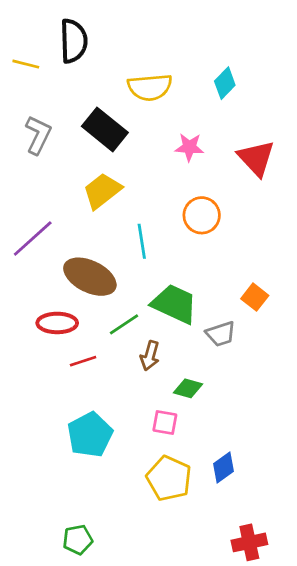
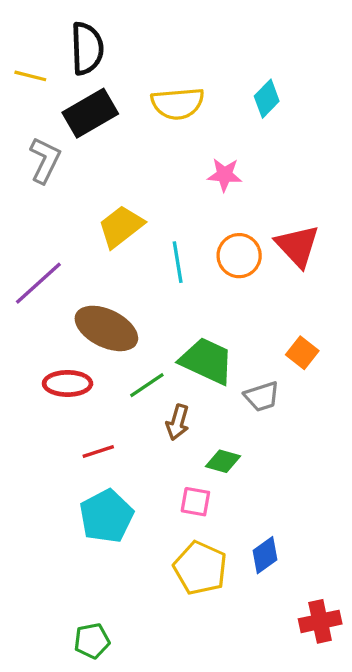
black rectangle: (105, 129) -> (90, 113), moved, turned -69
red triangle: (256, 158) -> (297, 246), moved
cyan line: (142, 241) -> (178, 262), moved
red line: (83, 361) -> (98, 451), moved
red cross: (249, 542) -> (320, 621), moved

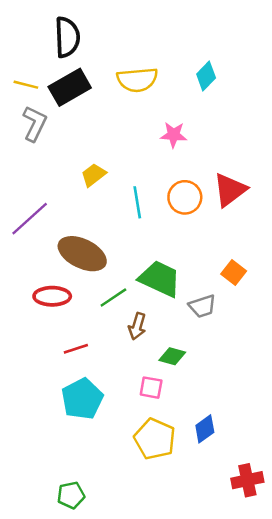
yellow line: (30, 76) -> (26, 85), moved
yellow trapezoid: (121, 226) -> (93, 175), size x0.7
red triangle: (297, 246) -> (230, 190), turned 36

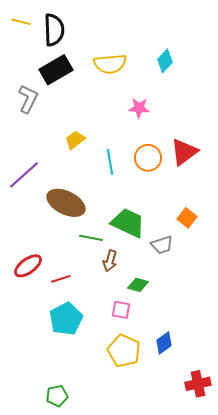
yellow line: (26, 85) -> (21, 22), moved
red ellipse: (52, 296) -> (28, 266), moved, turned -36
green line: (113, 297) -> (91, 238), turned 45

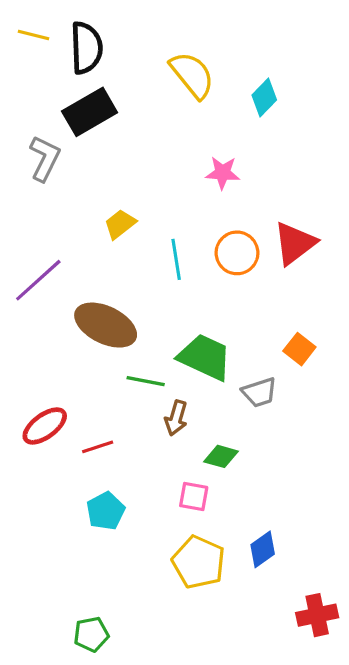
yellow semicircle: (110, 64) -> (192, 75), moved, turned -124
cyan pentagon: (66, 319) -> (106, 511), size x0.7

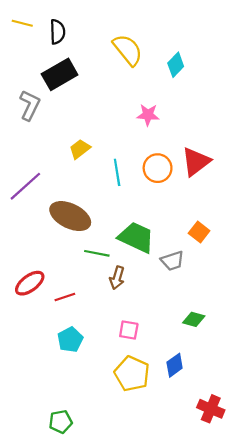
black semicircle: (86, 48) -> (57, 32), size x0.7
green diamond: (221, 456) -> (194, 319), moved
red cross: (317, 615) -> (211, 409), turned 35

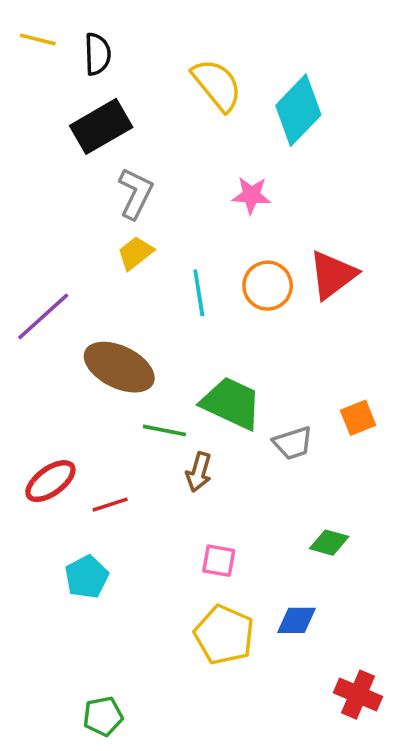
cyan diamond: (176, 65) -> (298, 110), size x1.6
gray L-shape: (30, 105) -> (135, 193), moved
orange square: (199, 232) -> (358, 418), moved, turned 30
cyan pentagon: (70, 340) -> (87, 577), moved
blue diamond: (175, 365) -> (297, 620), turned 35

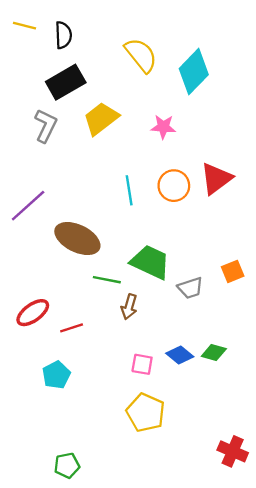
gray L-shape: (135, 193) -> (46, 126), moved
yellow trapezoid: (135, 253) -> (101, 119), moved, size x1.5
blue diamond: (297, 620) -> (180, 355), moved, turned 40

